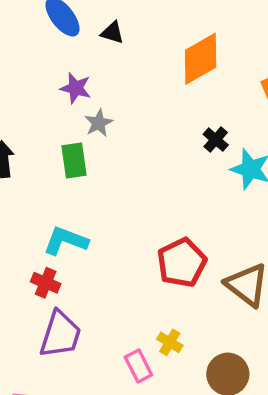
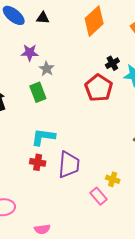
black cross: (216, 140) -> (112, 63), turned 32
red pentagon: (182, 263) -> (99, 88), moved
purple trapezoid: (60, 334) -> (69, 165), moved

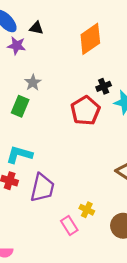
purple star: (30, 53) -> (17, 46), moved
green rectangle: (38, 92) -> (20, 106), turned 36

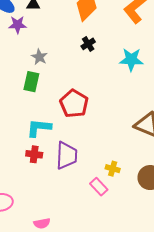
black cross: (104, 86) -> (88, 44), moved
red pentagon: (85, 111) -> (74, 104), moved

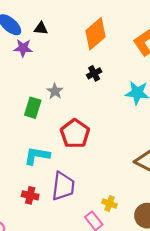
gray star: (39, 57) -> (55, 91), moved
red cross: (34, 154) -> (30, 195), moved

